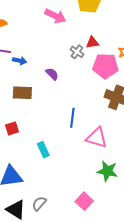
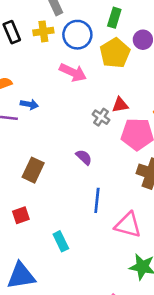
blue arrow: (20, 61) -> (29, 104), moved
purple semicircle: (52, 74) -> (84, 157), moved
brown rectangle: (22, 93) -> (33, 170), turned -66

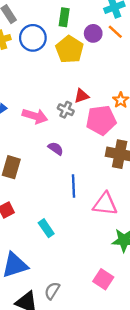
pink arrow: (73, 72) -> (35, 116), moved

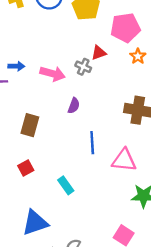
pink pentagon: (101, 120) -> (125, 28), moved
purple semicircle: (56, 148) -> (74, 106), turned 77

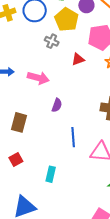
gray cross: (83, 67) -> (52, 41), moved
cyan rectangle: (66, 185) -> (51, 174), turned 49

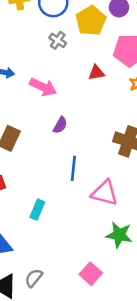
gray cross: (52, 41) -> (58, 40), moved

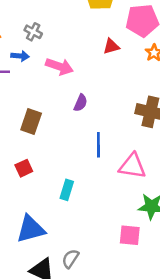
gray cross: (58, 40) -> (33, 32), moved
pink square: (91, 274) -> (130, 235), moved, turned -30

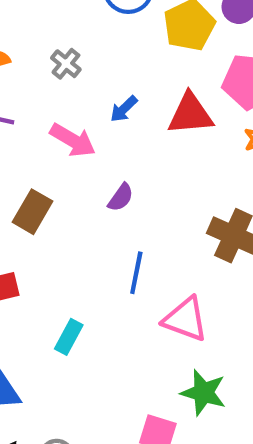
red triangle: (111, 46) -> (190, 114), size x1.6
blue arrow: (20, 56) -> (124, 109), moved, turned 120
pink arrow: (59, 66) -> (73, 140), moved

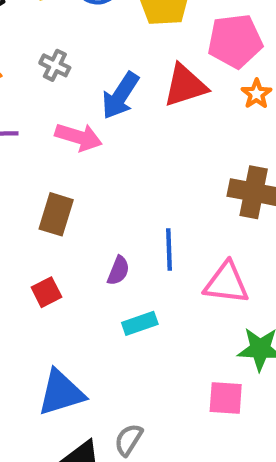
blue arrow: (124, 109) -> (120, 96), size x1.6
purple semicircle: (121, 197) -> (118, 271), moved
cyan rectangle: (69, 337) -> (140, 323), moved, turned 56

